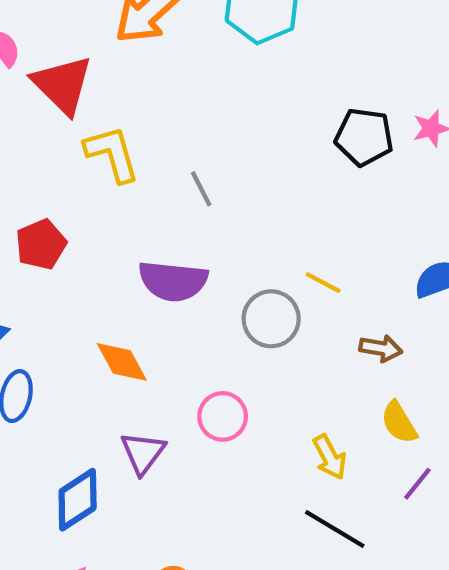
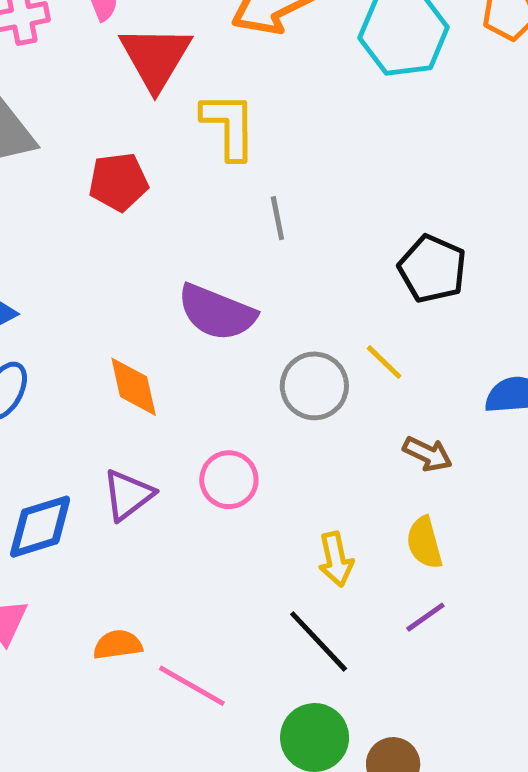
black pentagon: (364, 137) -> (432, 269), moved
yellow L-shape: (112, 154) -> (229, 126), moved
red pentagon: (41, 244) -> (118, 182), moved

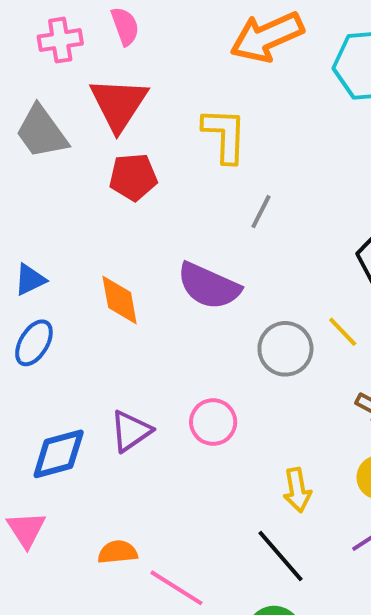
red triangle: (155, 57) -> (119, 104), moved
gray line: (277, 218) -> (261, 212), turned 36
orange diamond: (134, 387) -> (120, 300), moved

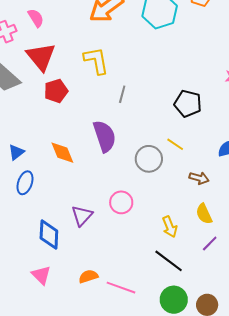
purple semicircle: (209, 286) -> (105, 136), turned -120
blue diamond: (59, 454) -> (49, 235), turned -60

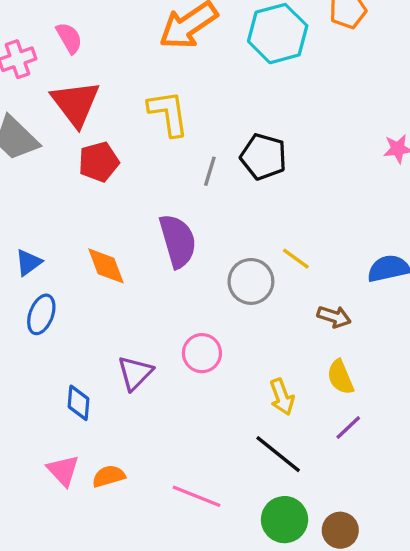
black pentagon: (188, 104) -> (263, 157), moved
blue diamond: (49, 235) -> (78, 403), size x0.7
orange semicircle: (88, 276) -> (109, 476), moved

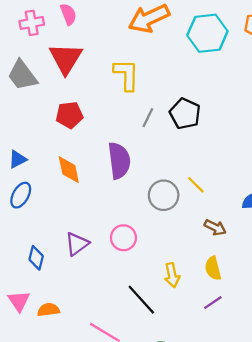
red pentagon: (99, 162) -> (69, 115), moved
black line: (278, 454) -> (141, 300), moved

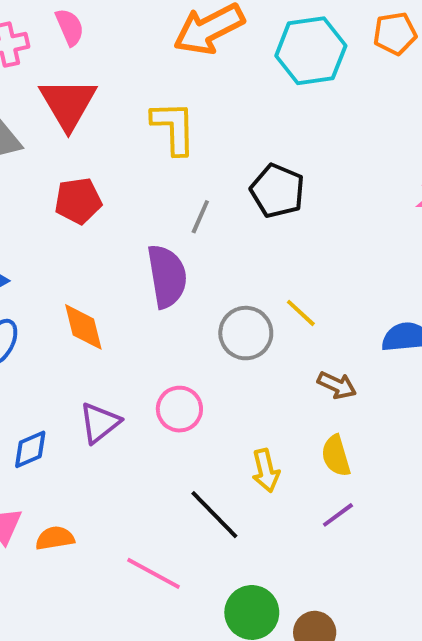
gray line: (148, 118) -> (200, 217), moved
orange diamond: (69, 170) -> (83, 327), moved
blue diamond: (36, 258) -> (30, 449), turned 55

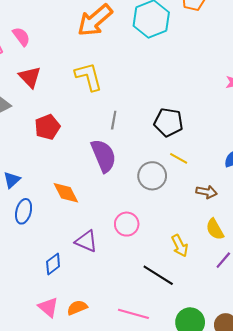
red triangle: (68, 104) -> (30, 77), size x0.7
black pentagon: (277, 191) -> (168, 122), moved
purple triangle: (100, 423) -> (86, 241), turned -45

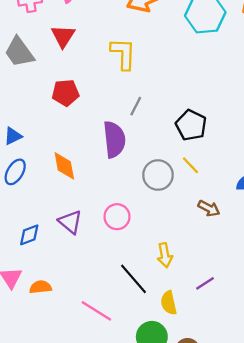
yellow semicircle: (215, 229) -> (169, 303), moved

